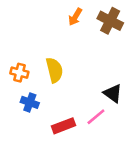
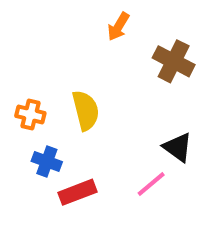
brown cross: (110, 21) -> (174, 61), moved
red rectangle: (64, 126) -> (78, 192), moved

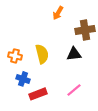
brown cross: (174, 61) -> (85, 30), turned -36
black triangle: (178, 147) -> (74, 54), moved, turned -42

